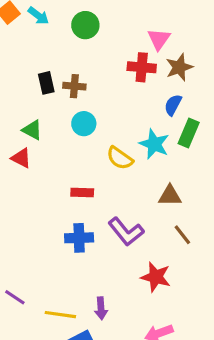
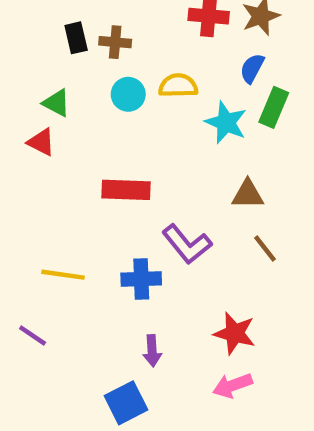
yellow semicircle: (120, 158) -> (178, 86), moved, turned 144
red rectangle: (82, 192) -> (126, 190), size x1.5
blue cross: (79, 238) -> (141, 279), moved
red star: (156, 277) -> (235, 333), moved
yellow line: (60, 315) -> (63, 275), moved

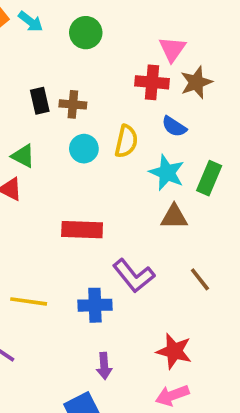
blue semicircle: (252, 68) -> (174, 127), moved, turned -85
yellow semicircle: (178, 86) -> (126, 141), turned 104
green rectangle: (274, 107) -> (209, 178), moved
brown triangle: (248, 194) -> (174, 217), moved

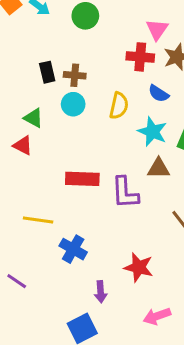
cyan circle: (84, 149) -> (73, 104), moved
purple L-shape: (134, 276) -> (125, 193), moved, turned 36
yellow line: (29, 301) -> (38, 220), moved
blue cross: (95, 305) -> (73, 249), moved, turned 32
red star: (174, 351) -> (139, 267), moved

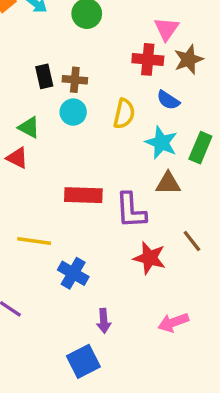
red star: (139, 267) -> (150, 258), moved
pink arrow: (157, 316) -> (173, 322), moved

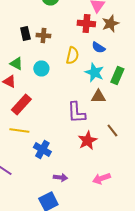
cyan circle: (73, 112) -> (41, 68), moved
red rectangle: (83, 195) -> (21, 104), moved, turned -50
red star: (150, 258) -> (87, 140), turned 30
purple arrow: (104, 321) -> (60, 178), turned -80

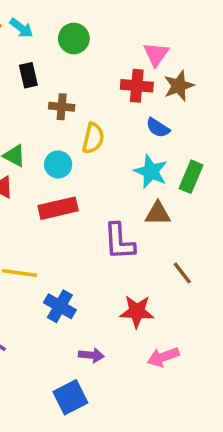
black rectangle: (25, 34) -> (28, 75), moved
yellow semicircle: (72, 56) -> (93, 138), moved
red rectangle: (21, 104) -> (58, 208), moved, turned 35
red star: (87, 140) -> (137, 311), moved, turned 30

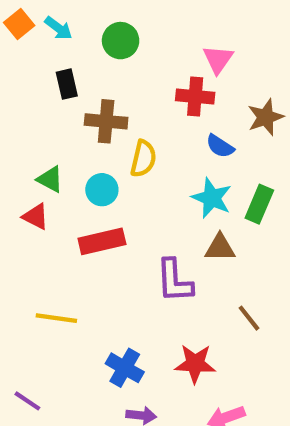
brown star: (179, 86) -> (266, 117), moved
brown cross: (62, 107) -> (106, 121), size x1.4
blue cross: (60, 306) -> (125, 368), moved

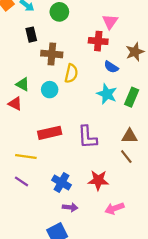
red rectangle: (102, 241) -> (50, 133), moved
brown triangle: (220, 248) -> (130, 136), moved
purple line: (27, 401) -> (22, 181), moved

